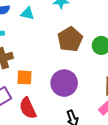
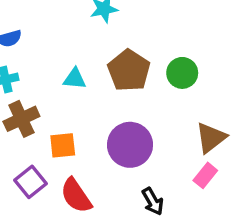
cyan triangle: (27, 13) -> (75, 79), moved

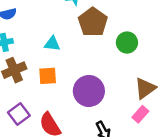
brown pentagon: (129, 70) -> (93, 22), moved
orange square: (63, 145) -> (48, 76), moved

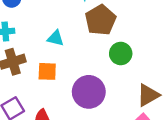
green circle: (127, 43) -> (121, 54), moved

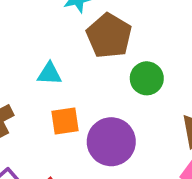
orange square: (47, 71) -> (65, 121), moved

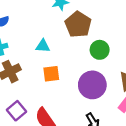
purple circle: (111, 142) -> (92, 85), moved

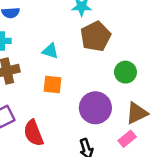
green circle: (100, 50) -> (125, 72), moved

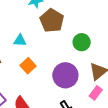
orange square: (52, 84) -> (28, 66), turned -35

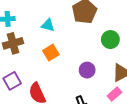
purple circle: (65, 75) -> (87, 70), size x0.6

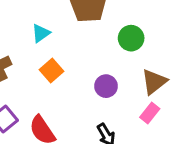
cyan triangle: (48, 25) -> (41, 33), turned -40

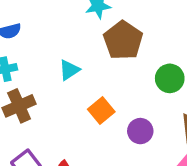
orange square: (52, 70) -> (101, 111), moved

